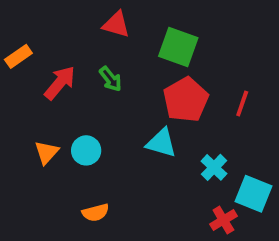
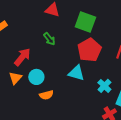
red arrow: (60, 83) -> (22, 57), moved
orange semicircle: (96, 213) -> (46, 95), moved

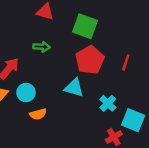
green arrow: (49, 39) -> (42, 47), turned -48

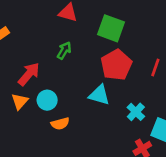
green arrow: (42, 47) -> (64, 51), turned -63

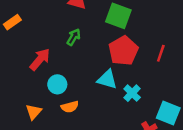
orange triangle: (20, 101) -> (34, 112), moved
cyan cross: (136, 112) -> (132, 93), moved

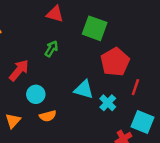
red pentagon: (123, 51) -> (115, 62), moved
red line: (161, 53) -> (135, 87), moved

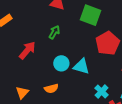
cyan circle: (36, 94) -> (61, 63), moved
cyan cross: (108, 103) -> (102, 91), moved

